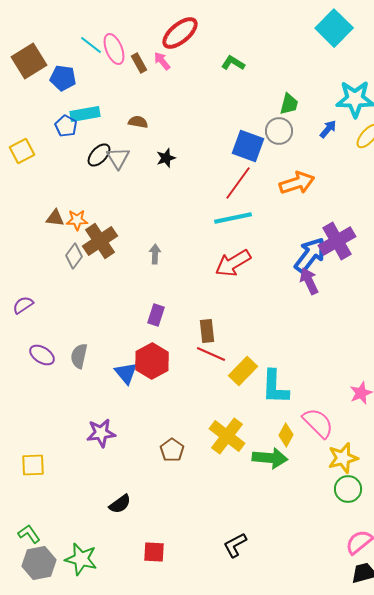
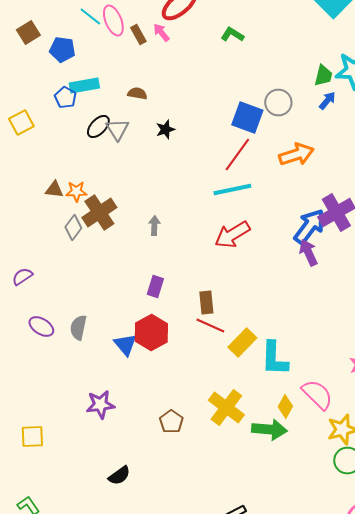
brown square: (29, 61) -> (28, 32), size x0.7
green trapezoid: (289, 104) -> (323, 76), moved

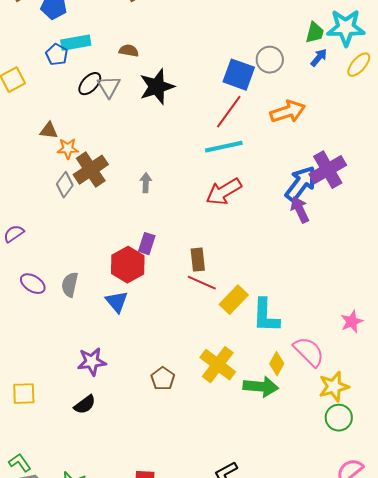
black star: (165, 130) -> (157, 87), size x1.8
brown triangle: (54, 190) -> (49, 131), moved
red hexagon: (151, 332) -> (128, 265), moved
black semicircle: (119, 476) -> (85, 405), moved

